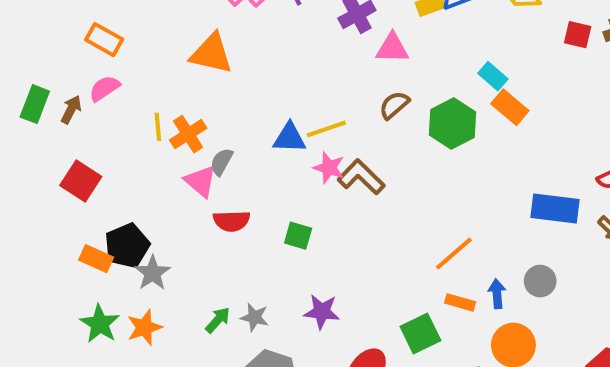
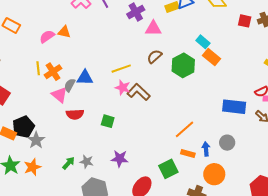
orange triangle: (211, 54) -> (64, 32), size x0.6
pink semicircle: (104, 88) -> (47, 36), moved
blue triangle: (289, 138) -> (85, 78), moved

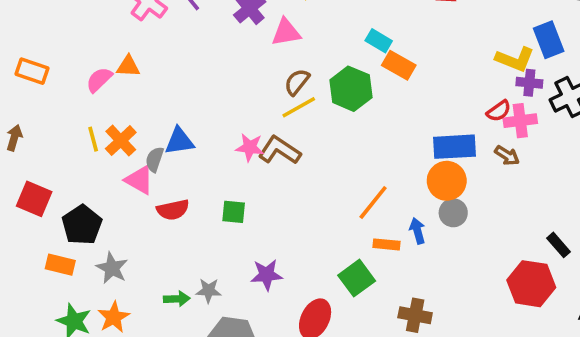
yellow line: (121, 69) -> (299, 107), moved
black pentagon: (24, 127) -> (82, 225), moved
green arrow: (69, 163) -> (177, 299), turned 56
orange circle: (214, 174) -> (447, 181), moved

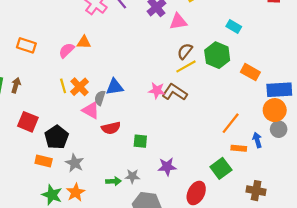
orange rectangle: (399, 65) -> (250, 72), moved
green square: (234, 212) -> (140, 141), moved

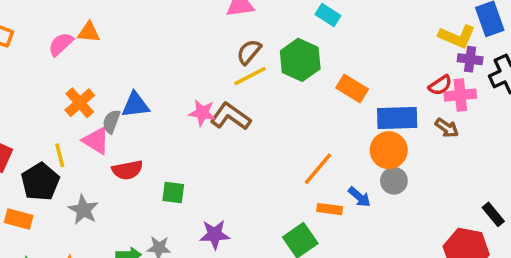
yellow line: (63, 86) -> (60, 155), moved
blue arrow: (257, 140) -> (359, 197), turned 144
gray star: (75, 163) -> (83, 210), moved

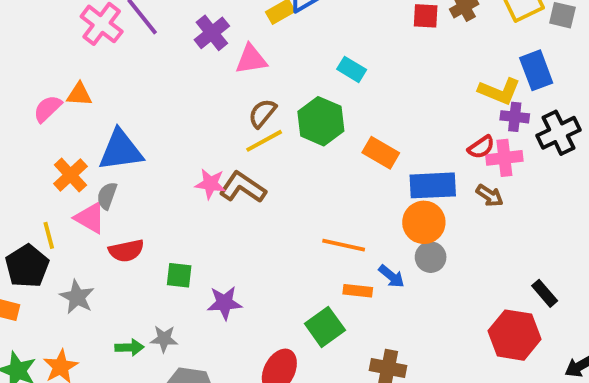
blue triangle: (135, 105) -> (121, 150), moved, size x1.4
orange line: (318, 169) -> (344, 245), turned 63
purple star: (215, 234) -> (225, 303), moved

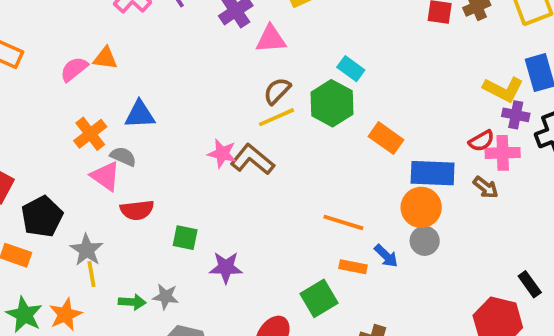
cyan rectangle: (352, 69) -> (351, 69), moved
blue triangle: (121, 150) -> (140, 115), size x0.7
gray semicircle: (107, 196) -> (123, 156), turned 90
yellow line: (49, 235) -> (92, 274), moved

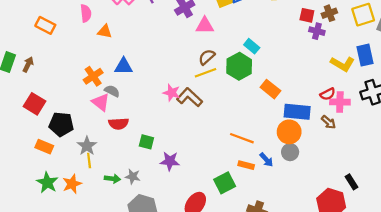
pink semicircle: (74, 69) -> (86, 13), moved, turned 120
purple cross: (516, 115) -> (317, 31), moved
black pentagon: (42, 217) -> (61, 124), turned 30

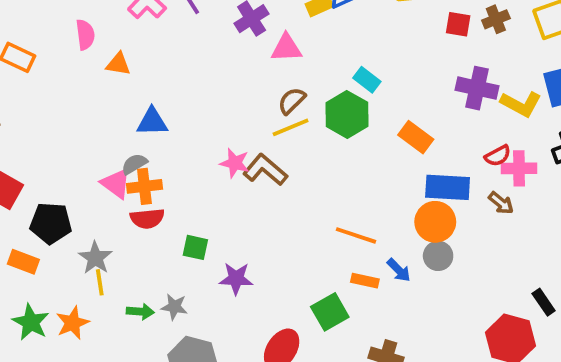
purple cross: (317, 31) -> (477, 88), moved, size x1.5
orange cross: (93, 76) -> (144, 186), moved, turned 30
orange rectangle: (270, 89) -> (416, 137), moved
gray semicircle: (112, 91) -> (134, 164), turned -56

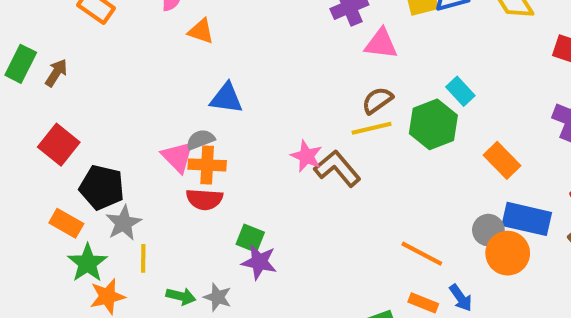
gray circle: (438, 256) -> (488, 230), moved
gray star: (95, 258) -> (124, 223), moved
purple star: (236, 279) -> (259, 262), moved
green star: (31, 322) -> (87, 263), moved

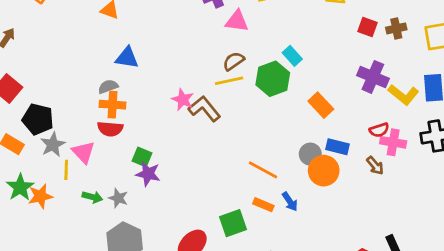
pink triangle: (178, 157) -> (83, 152), moved
blue rectangle: (527, 219) -> (337, 147), size x0.7
green star: (87, 263) -> (20, 187), moved

